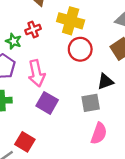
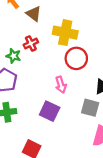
pink arrow: (37, 73) -> (61, 85), moved, size x0.7
gray square: (91, 103) -> (90, 108), turned 30

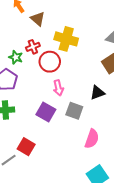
red circle: (76, 58) -> (50, 62), moved
gray square: (90, 108) -> (74, 111), moved

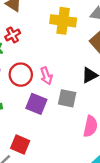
yellow cross: (66, 39) -> (63, 21), moved
red circle: (50, 62) -> (21, 75), moved

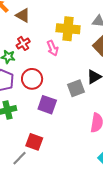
pink arrow: (46, 76) -> (53, 48), moved
gray square: (67, 98) -> (76, 88), moved, turned -30

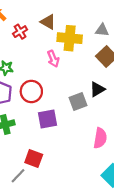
brown triangle: (23, 15) -> (48, 22), moved
red cross: (23, 43) -> (20, 32), moved
purple square: (47, 105) -> (47, 119), turned -30

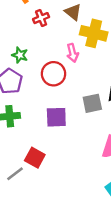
red circle: (31, 91) -> (54, 74), moved

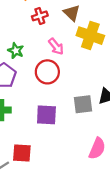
pink arrow: (72, 53) -> (56, 46), moved, turned -30
red square: (35, 158) -> (22, 153), turned -30

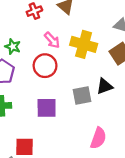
yellow cross: (90, 36) -> (84, 44), moved

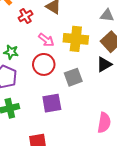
black triangle: (105, 86) -> (104, 64), moved
gray square: (82, 95) -> (73, 77), moved

